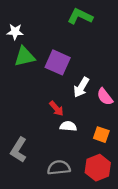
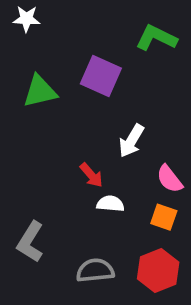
green L-shape: (80, 16) -> (156, 38), moved
white star: (15, 32) -> (27, 19), moved
purple square: (58, 62) -> (101, 76), moved
pink semicircle: (105, 97) -> (170, 179), moved

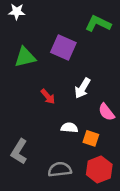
red arrow: (91, 175) -> (48, 97), moved
orange square: (164, 217) -> (91, 138), moved

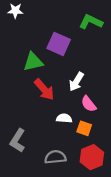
green triangle: (25, 57) -> (33, 62), moved
red arrow: (48, 97) -> (44, 89), size x1.5
pink semicircle: (106, 112) -> (89, 104), moved

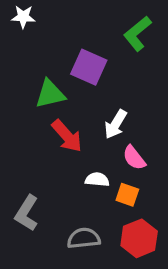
green L-shape: (91, 22) -> (137, 34), turned -65

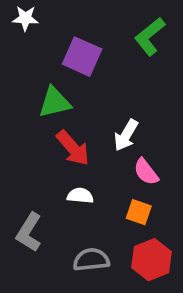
purple square: (89, 67) -> (82, 57), moved
white semicircle: (97, 180) -> (80, 196), moved

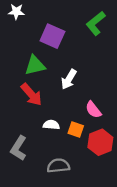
white arrow: (126, 135) -> (69, 79), moved
red arrow: (73, 148) -> (31, 95), moved
orange square: (139, 212) -> (76, 130), moved
red hexagon: (152, 260) -> (100, 142), moved

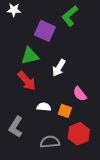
green L-shape: (96, 23) -> (70, 16), moved
red hexagon: (100, 142) -> (79, 134), moved

